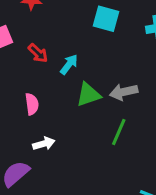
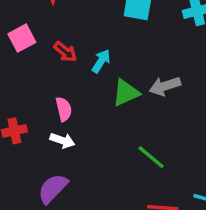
green line: (119, 132) -> (151, 157), moved, turned -68
white arrow: (44, 144) -> (62, 140), moved, turned 40

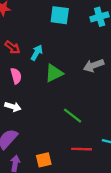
gray arrow: (165, 86) -> (94, 66), moved
pink semicircle: (64, 109) -> (16, 76), moved

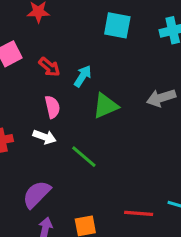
white arrow: (13, 107) -> (45, 137), moved
green line: (73, 116) -> (84, 157), moved

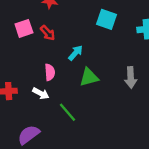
red arrow: (49, 67) -> (48, 33), moved
gray arrow: (161, 98) -> (131, 77), turned -84

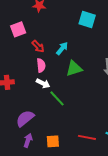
red arrow: (48, 33) -> (38, 46), moved
white arrow: (41, 93) -> (43, 83), moved

